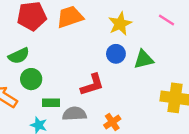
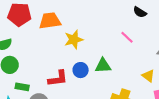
yellow star: (120, 24) -> (74, 39), moved
blue circle: (116, 54) -> (81, 70), moved

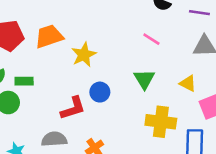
green triangle: (103, 66) -> (144, 79), moved, turned -48
green rectangle: (22, 87) -> (24, 81), moved

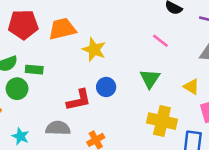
yellow star: (84, 55) -> (94, 50), turned -30

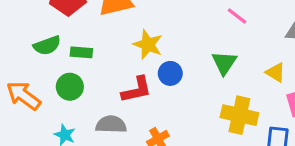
yellow star: (94, 50) -> (148, 45), moved
green circle: (17, 89) -> (70, 87), moved

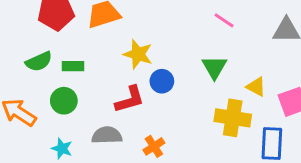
yellow triangle: (276, 72) -> (256, 87), moved

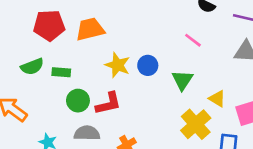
blue circle: (162, 81) -> (148, 65), moved
green circle: (64, 101) -> (78, 101), moved
yellow cross: (233, 118) -> (196, 124), turned 36

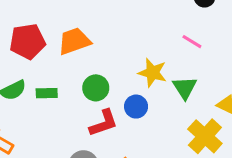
yellow star: (118, 65) -> (152, 73), moved
blue circle: (148, 65) -> (136, 107), moved
green circle: (78, 101) -> (96, 88), moved

